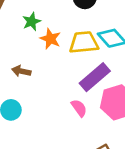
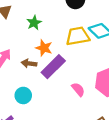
orange star: (50, 39) -> (44, 48), moved
purple rectangle: (95, 77) -> (53, 67), moved

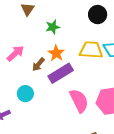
brown arrow: (29, 63) -> (38, 64), turned -72
pink semicircle: (78, 89) -> (79, 101), size x1.6

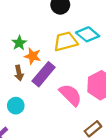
green star: (53, 27) -> (19, 43), moved
brown arrow: (38, 64) -> (19, 73), turned -32

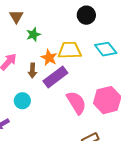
yellow trapezoid: (66, 42) -> (70, 50), moved
green star: (19, 43) -> (33, 35), moved

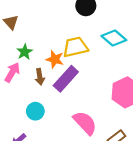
green star: (33, 35) -> (25, 52), moved
pink semicircle: (76, 103) -> (85, 123), moved

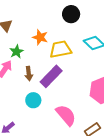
orange star: (55, 59) -> (40, 37), moved
cyan circle: (35, 111) -> (33, 100), moved

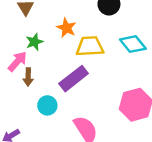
brown arrow: (29, 74) -> (28, 77), moved

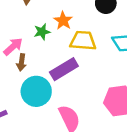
green star: (34, 42) -> (42, 32), moved
cyan circle: (47, 105) -> (36, 91), size x1.6

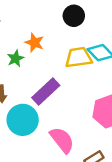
yellow trapezoid: (83, 41) -> (79, 58), moved

